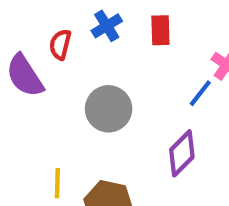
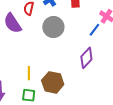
gray circle: (109, 109) -> (53, 27), moved

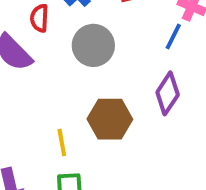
brown hexagon: (53, 82) -> (110, 119), moved

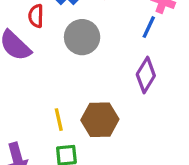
brown hexagon: (110, 119) -> (100, 120), moved

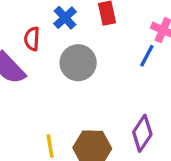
purple diamond: (146, 75) -> (142, 133), moved

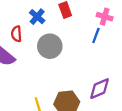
purple diamond: (142, 133) -> (99, 89), turned 40

